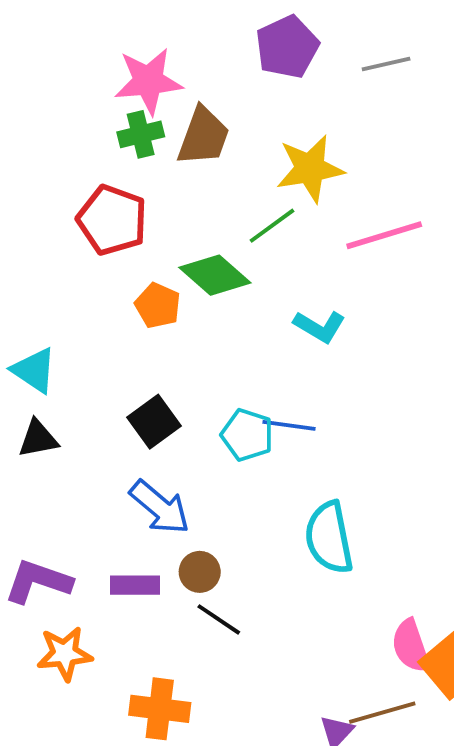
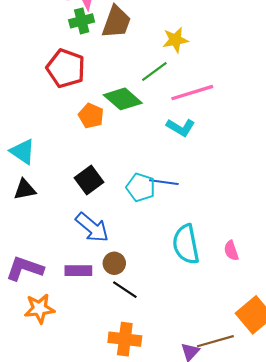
yellow star: (310, 169) -> (175, 40), size x0.7
pink line: (384, 235) -> (192, 93), moved
pink semicircle: (411, 646) -> (231, 251), moved, size x0.7
orange cross: (160, 709) -> (125, 339), moved

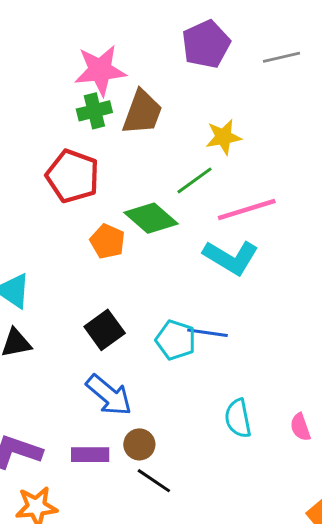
cyan L-shape: (181, 127) -> (231, 257), size x1.4
cyan semicircle: (186, 244) -> (238, 418), size x0.7

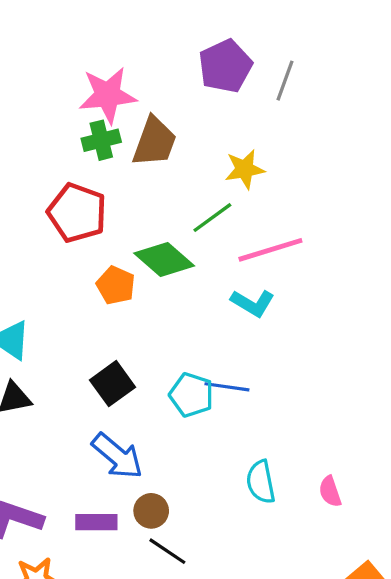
gray line: (281, 57) -> (285, 81), moved, turned -57
cyan L-shape: (231, 257) -> (253, 303), size x0.7

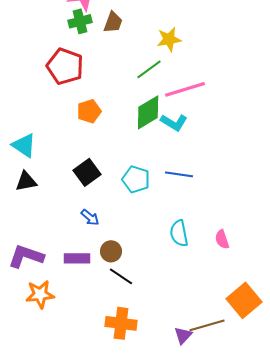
brown trapezoid: (154, 142) -> (113, 22), size x0.7
green diamond: (164, 259) -> (148, 112), moved, turned -72
orange pentagon: (116, 285) -> (89, 111), turned 30
blue line: (227, 387) -> (179, 174), moved
blue arrow: (117, 456) -> (90, 217), size x0.6

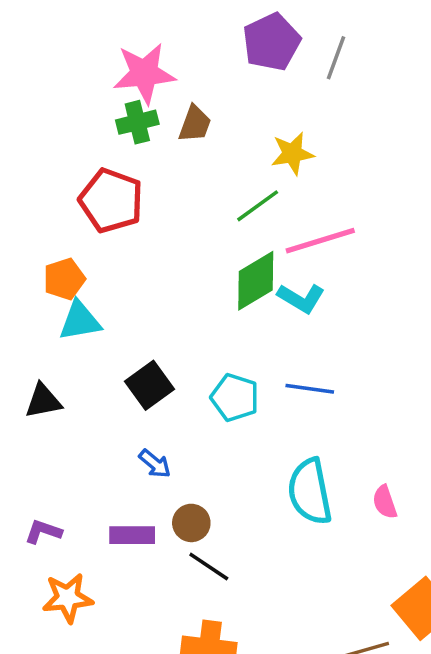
orange pentagon: (89, 111) -> (64, 279), moved
cyan triangle: (24, 145) -> (80, 321), moved, turned -44
cyan semicircle: (179, 233) -> (310, 492), size x1.4
purple L-shape: (26, 256) -> (43, 532), size x0.6

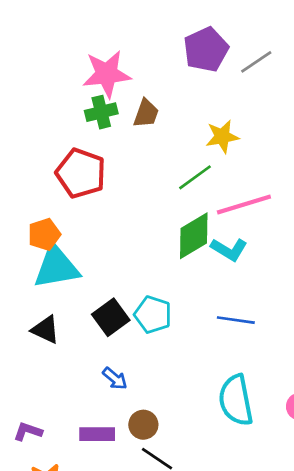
gray line: (336, 58) -> (256, 62), turned 36
cyan triangle: (80, 321) -> (56, 267), size x1.4
cyan pentagon: (235, 397) -> (153, 315), moved
black triangle: (43, 401) -> (46, 330), moved, turned 36

